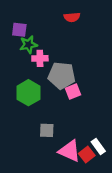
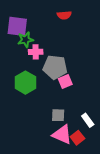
purple square: (19, 30) -> (17, 26), size x1.5
gray square: (47, 130) -> (58, 115), moved
white rectangle: (98, 146) -> (88, 120), moved

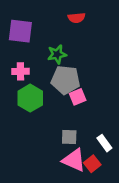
green star: (25, 40) -> (57, 54), moved
pink cross: (36, 52) -> (20, 71), moved

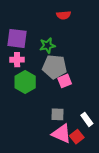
purple square: (20, 31) -> (17, 38), moved

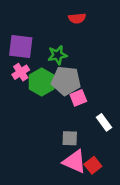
pink cross: (17, 60) -> (21, 72), turned -32
green hexagon: (25, 82) -> (42, 82), moved
white rectangle: (87, 119) -> (104, 122), moved

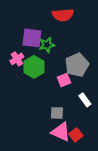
red semicircle: (77, 18) -> (63, 15), size x1.5
purple square: (21, 46) -> (32, 38), moved
gray pentagon: (66, 81) -> (77, 65), moved, turned -30

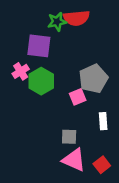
green star: (47, 45) -> (57, 22), moved
white rectangle: (85, 100) -> (103, 121), turned 32
red square: (76, 135) -> (102, 165), moved

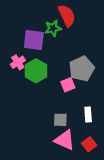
red semicircle: (76, 18) -> (67, 16), turned -110
green star: (57, 22) -> (53, 28), moved
white rectangle: (103, 121) -> (88, 114), moved

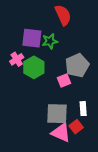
green star: (53, 28) -> (50, 41), moved
gray square: (60, 120) -> (57, 114), size x1.6
red square: (89, 144) -> (76, 127), moved

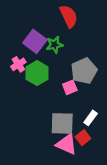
purple square: (32, 38) -> (35, 41), turned 30
white rectangle: (83, 109) -> (91, 118), turned 40

